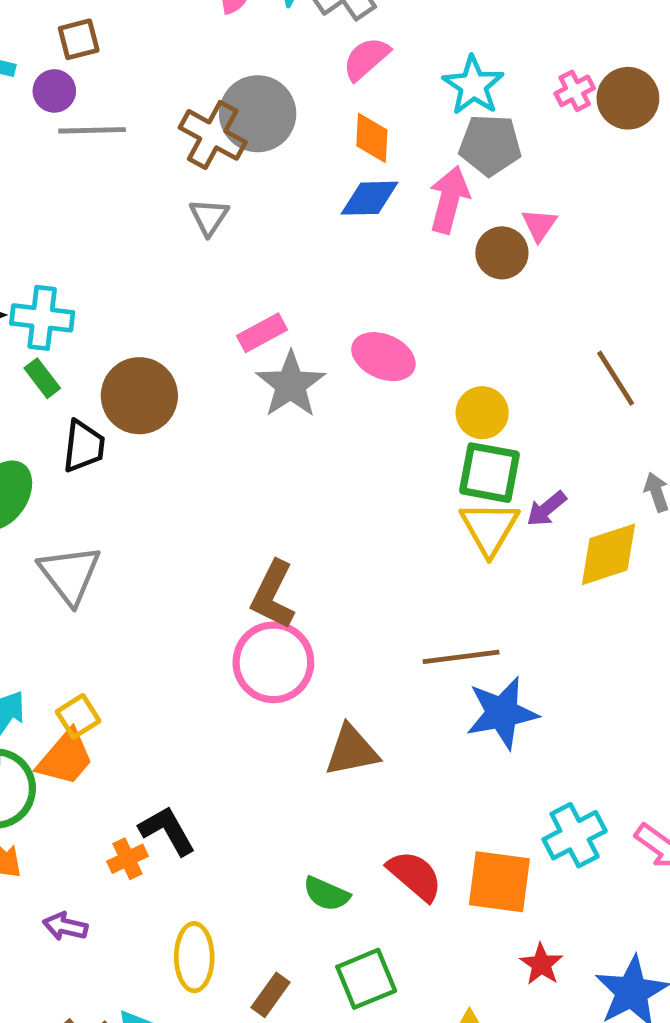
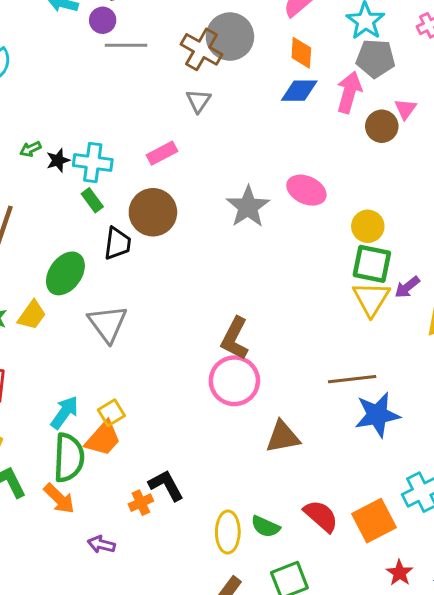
pink rectangle: (262, 333) -> (162, 153), moved
orange square: (499, 882) -> (374, 521), turned -36
yellow ellipse: (194, 957) -> (228, 532), moved

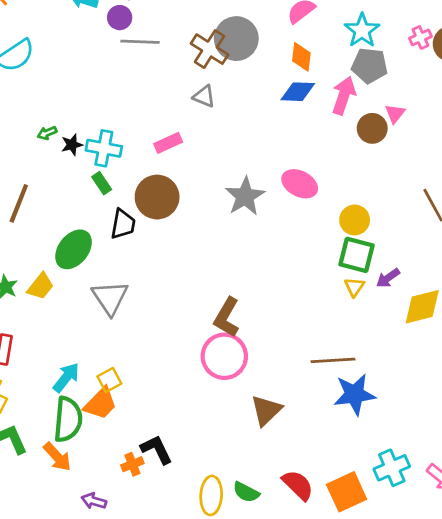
gray triangle: (198, 101) -> (204, 96), turned -45
yellow triangle: (371, 299) -> (354, 287), size x0.6
brown triangle: (283, 437) -> (266, 410), turned -36

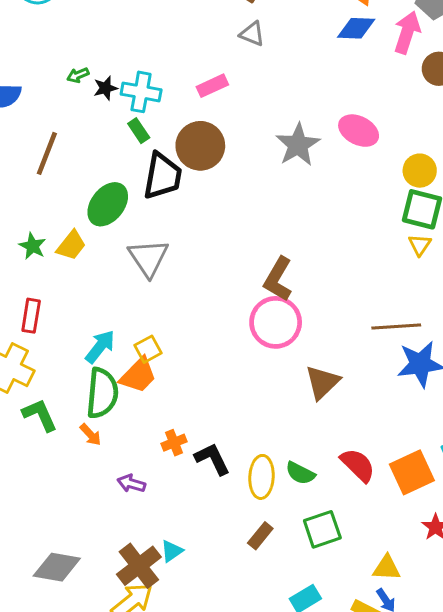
black trapezoid: (123, 224) -> (163, 176), size x1.4
black L-shape: (156, 449) -> (212, 459), moved
orange arrow: (57, 457) -> (91, 435), size x0.7

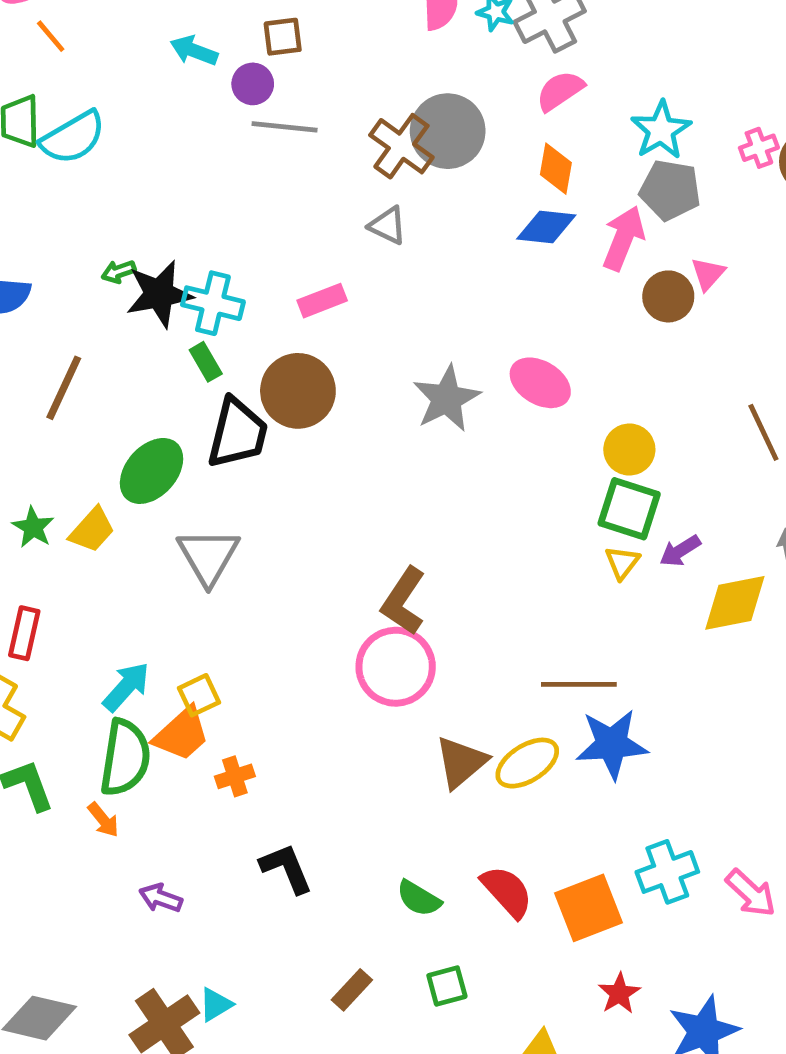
black star: (106, 88) -> (159, 294), size x1.8
orange cross: (174, 443) -> (235, 776), moved
yellow ellipse: (262, 477) -> (527, 763), moved, turned 51
green square: (322, 529) -> (447, 986), size x0.7

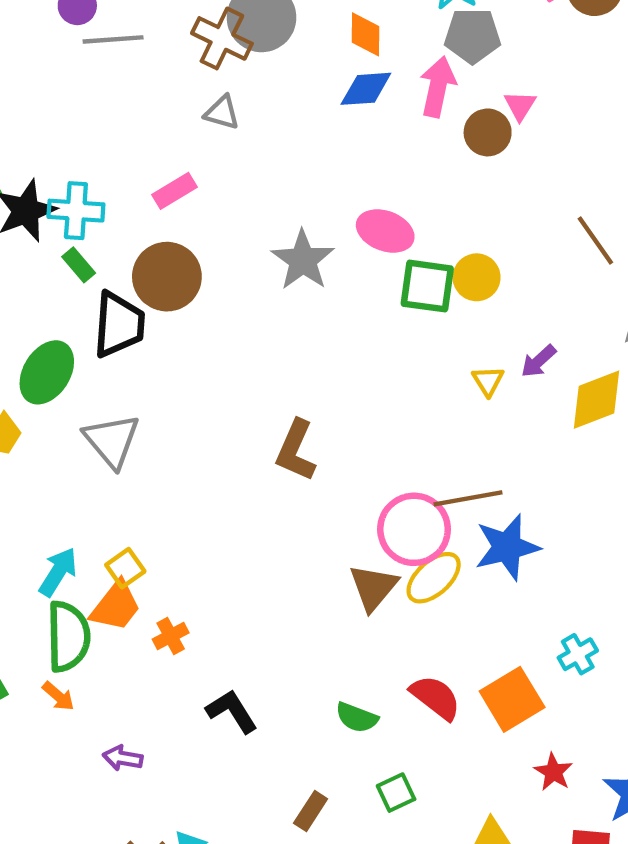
green square: (629, 509) -> (427, 286), moved
pink circle: (396, 667) -> (414, 529), moved
cyan cross: (667, 872) -> (578, 654), size x0.7

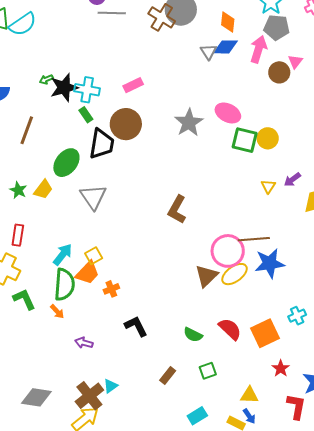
gray triangle: (222, 113) -> (208, 52), moved, turned 36

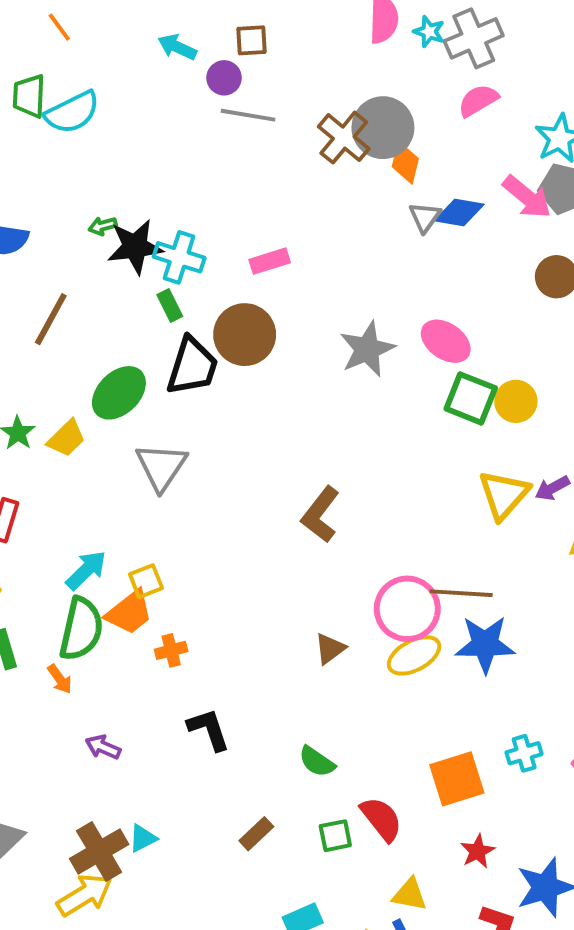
orange diamond: (228, 22) -> (405, 163), moved
pink arrow: (258, 49) -> (527, 197), moved, turned 104
yellow triangle: (268, 186) -> (504, 495), size x1.8
brown triangle: (206, 276) -> (330, 649), moved, size x0.7
red semicircle: (230, 329) -> (381, 819), moved

